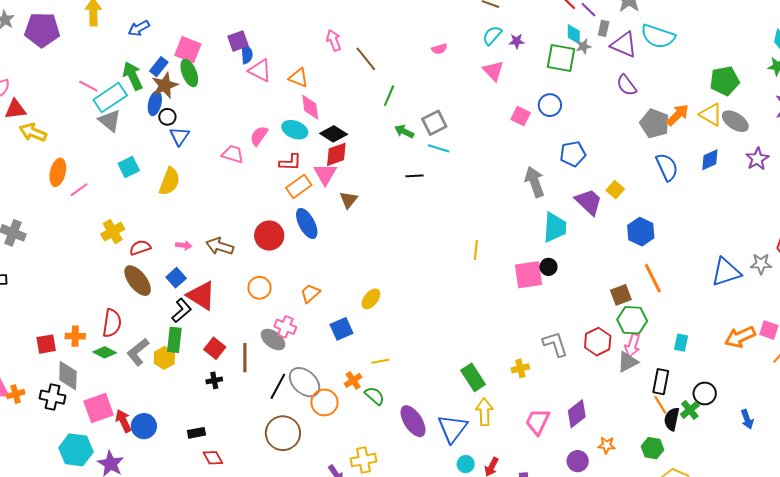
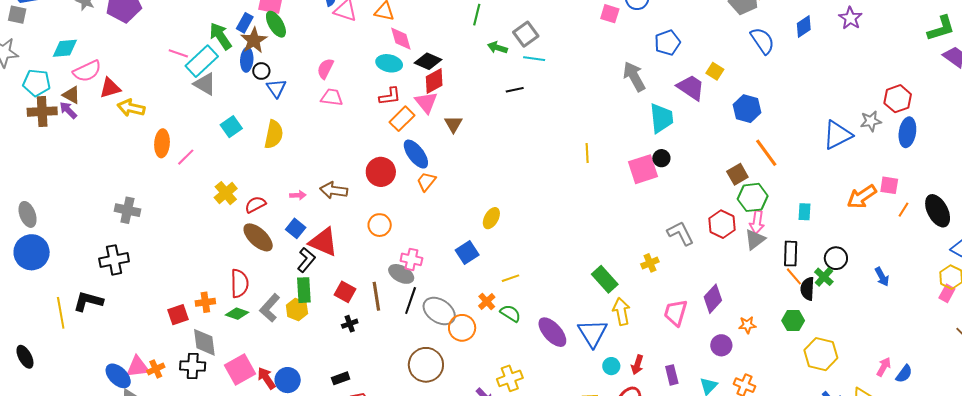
pink semicircle: (259, 136) -> (325, 69), moved
orange trapezoid: (310, 293) -> (426, 182), moved
black line: (278, 386) -> (411, 300), moved

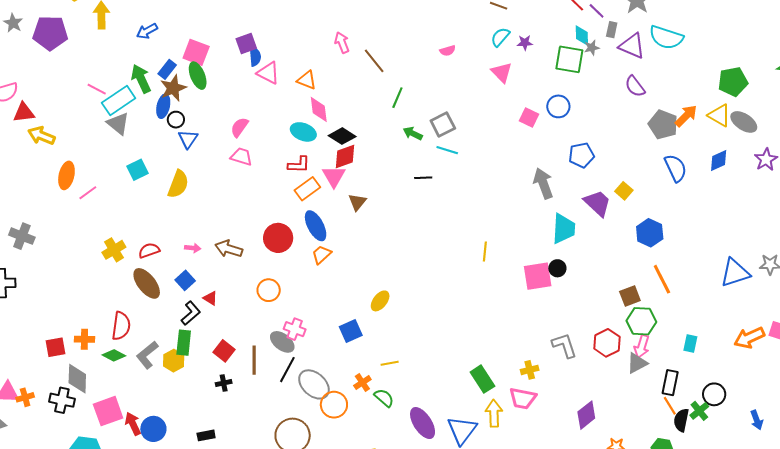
yellow cross: (226, 193) -> (114, 250), moved
red triangle: (323, 242) -> (210, 298), size x0.5
pink trapezoid: (676, 313) -> (523, 398), moved, turned -104

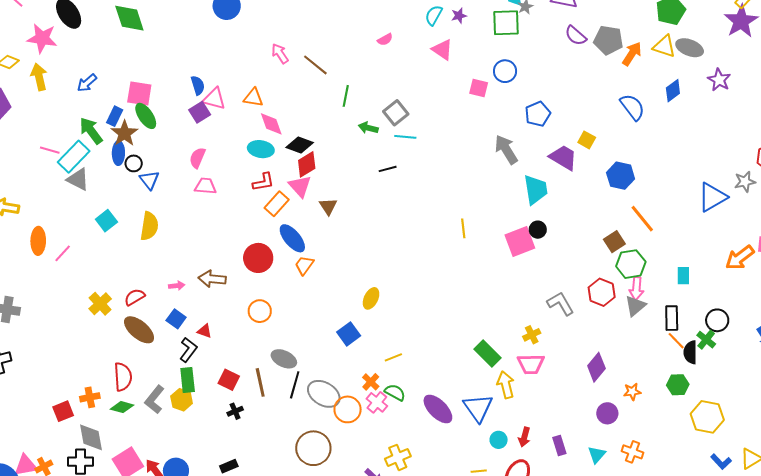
purple square: (246, 44) -> (200, 112), moved
gray pentagon: (663, 125) -> (608, 40), moved
pink cross: (295, 329) -> (377, 402), moved, turned 30

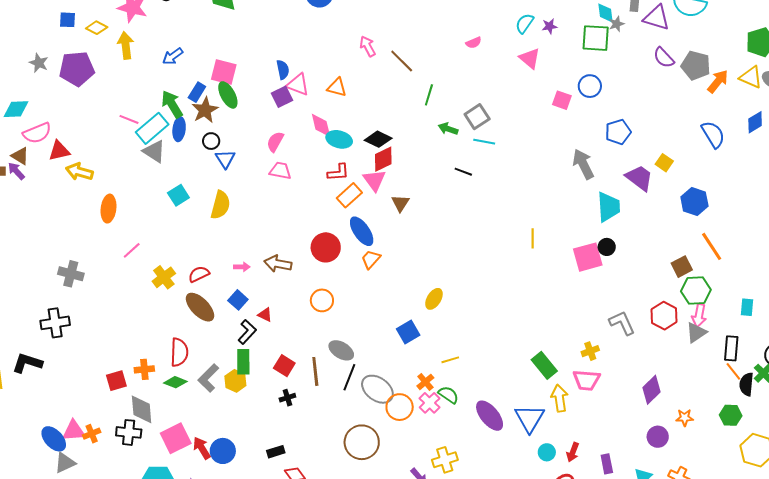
pink diamond: (271, 124) -> (321, 125), moved
blue ellipse: (118, 153) -> (179, 129), moved
black line: (388, 169) -> (463, 172), turned 30
pink line: (63, 253) -> (132, 250), moved

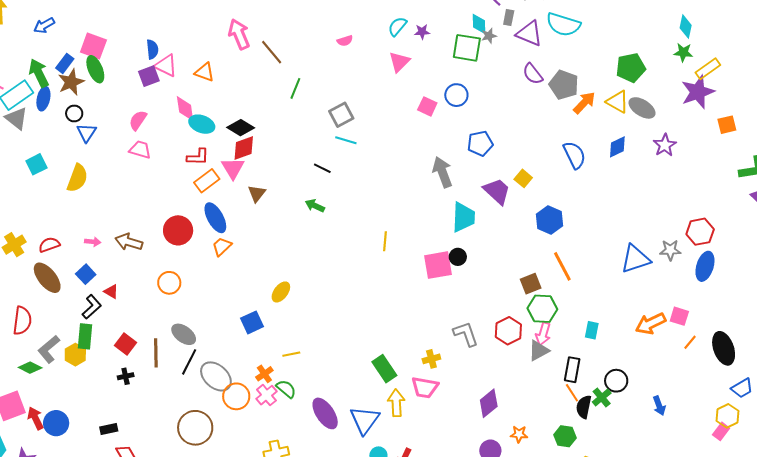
pink arrow: (368, 46) -> (239, 34), size x1.4
pink triangle: (530, 58) -> (399, 62), turned 30
green arrow: (448, 129) -> (315, 206), moved
green diamond: (175, 382) -> (30, 368), moved

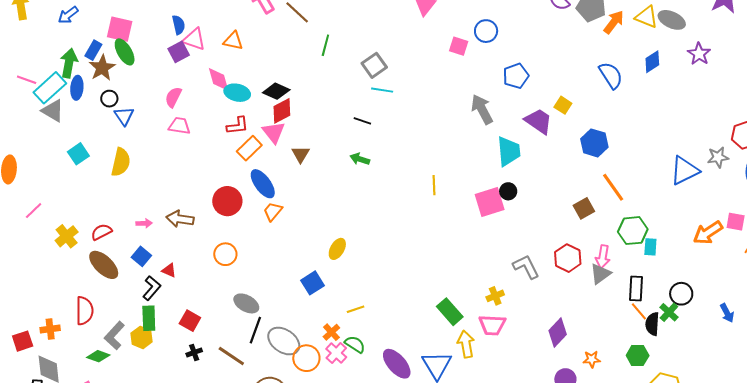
green arrow: (39, 73) -> (69, 63), turned 44
green hexagon: (542, 309) -> (633, 231), moved
brown line: (156, 353) -> (231, 356), moved, turned -48

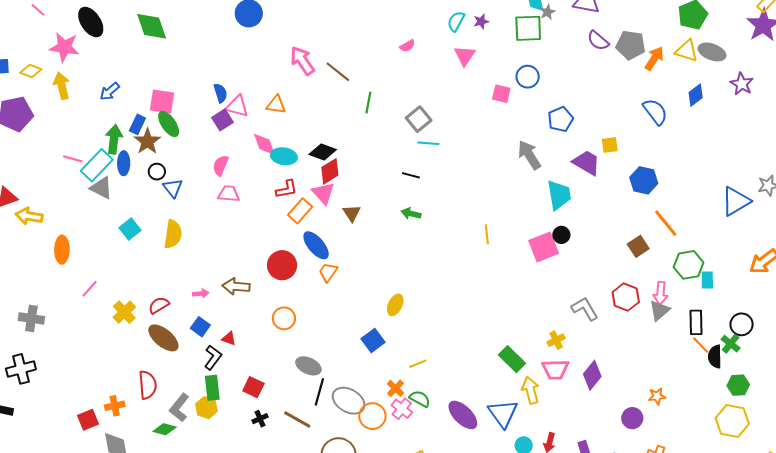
yellow square: (563, 105) -> (610, 145), turned -36
purple diamond: (558, 333) -> (592, 375), moved
green hexagon: (638, 355) -> (738, 385), moved

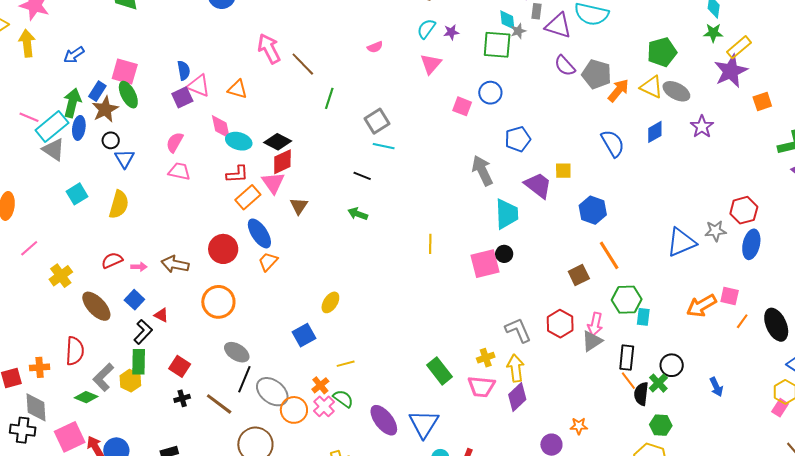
red semicircle: (159, 305) -> (112, 260), moved
orange circle: (284, 318) -> (218, 302), size x1.4
yellow arrow: (531, 390) -> (516, 368), moved

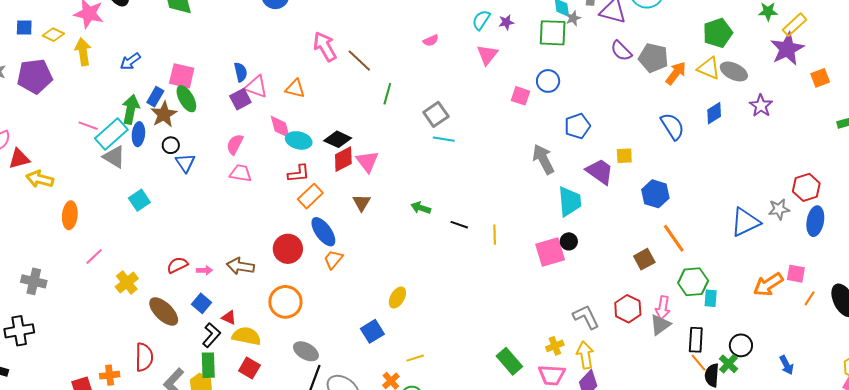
black line: (362, 176) -> (459, 225), moved
pink triangle: (273, 183) -> (367, 161), moved
yellow semicircle: (119, 204) -> (246, 336), moved, turned -92

